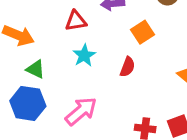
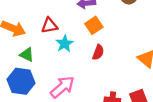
red triangle: (76, 21) -> (49, 26), moved
orange square: (142, 32) -> (94, 25), moved

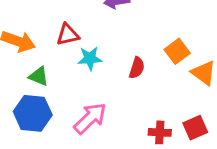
orange square: (94, 25) -> (177, 51), moved
cyan star: (65, 44) -> (90, 58), turned 30

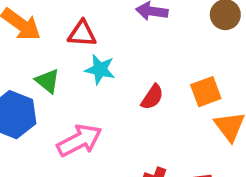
green triangle: (39, 76) -> (48, 81), moved

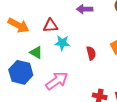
red semicircle: (152, 97) -> (91, 53), turned -40

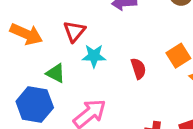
red triangle: (50, 26) -> (74, 31), turned -42

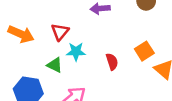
green triangle: (56, 73) -> (55, 65), moved

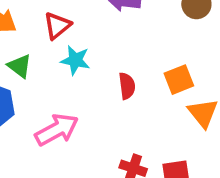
green triangle: (55, 65) -> (20, 66), moved

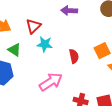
pink arrow: (57, 130) -> (51, 82), moved

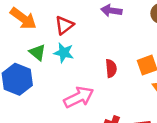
cyan star: (45, 44) -> (64, 53), moved

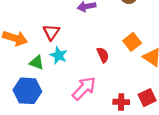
cyan star: (64, 53) -> (59, 55), turned 30

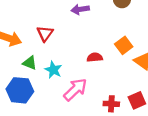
cyan star: (59, 55) -> (53, 70), moved
red semicircle: (103, 55) -> (95, 57), turned -72

